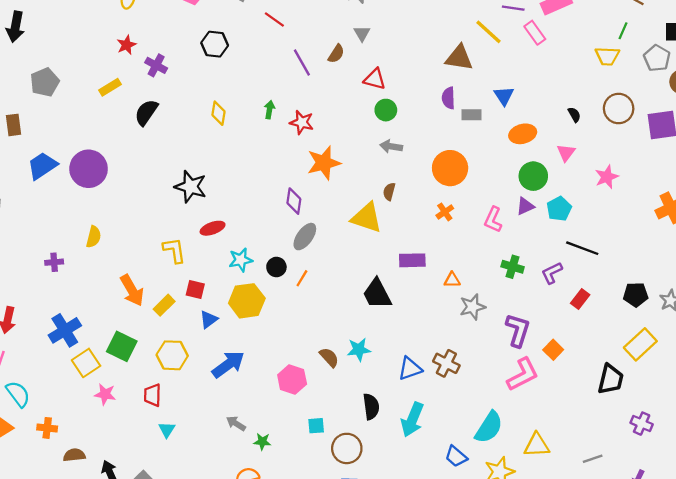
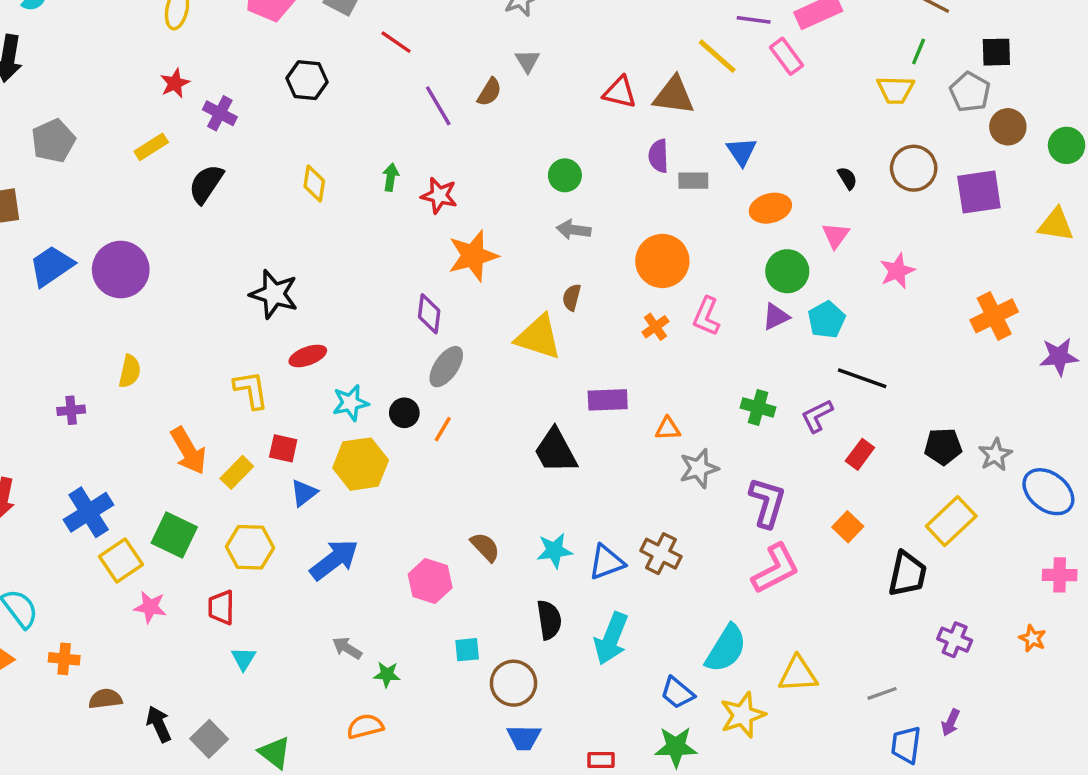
red triangle: (375, 79) -> (620, 92), moved
pink L-shape: (493, 220) -> (706, 316), moved
cyan star: (359, 350) -> (554, 551), moved
orange square: (553, 350) -> (848, 527), moved

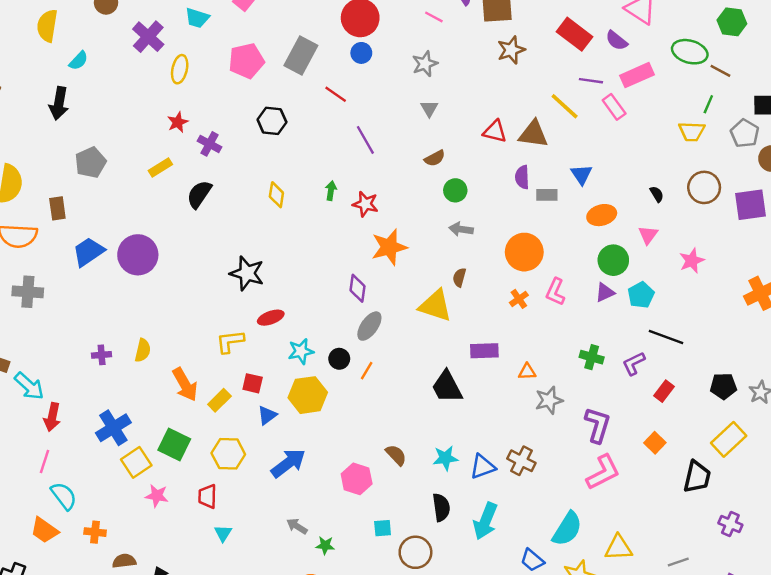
brown semicircle: (489, 92) -> (435, 158), moved, turned 30
yellow semicircle: (130, 371) -> (143, 350), moved
yellow L-shape: (251, 390) -> (230, 341), turned -88

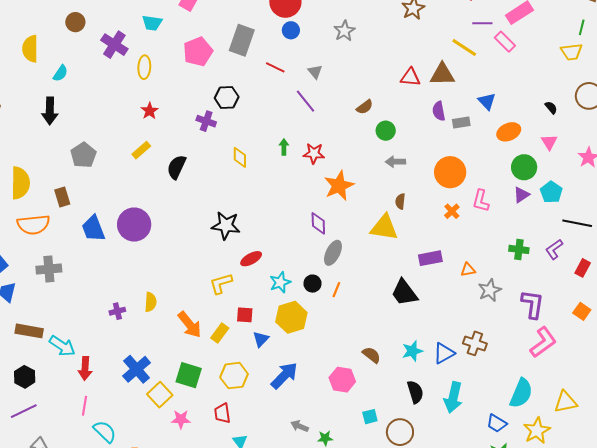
gray triangle: (429, 109) -> (315, 72), moved
purple cross: (209, 144) -> (206, 121), moved
blue trapezoid: (88, 252) -> (93, 228), turned -68

